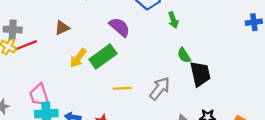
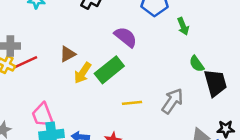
brown triangle: (62, 28) -> (68, 54), moved

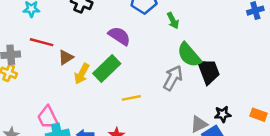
red line: (25, 62) -> (42, 42), moved, turned 45
green semicircle: (197, 64) -> (189, 55), size x1.6
gray arrow: (172, 101) -> (173, 78), moved

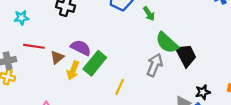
purple semicircle: (119, 36) -> (81, 48), moved
yellow line: (131, 98) -> (120, 87), turned -49

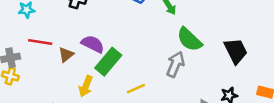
black trapezoid: (186, 55) -> (236, 51), moved
yellow arrow: (73, 70) -> (86, 86), moved
yellow line: (120, 87) -> (136, 89), turned 42

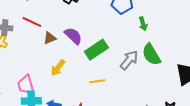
green rectangle: (108, 62) -> (96, 50), moved
gray arrow: (175, 64) -> (129, 60), moved

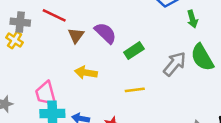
brown triangle: (50, 38) -> (76, 36), turned -32
green rectangle: (96, 50) -> (134, 51), size x0.7
yellow arrow: (58, 68) -> (86, 73), turned 60

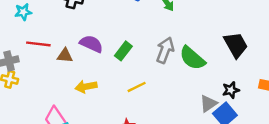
brown triangle: (76, 36) -> (65, 56), turned -42
green semicircle: (202, 57) -> (192, 58), moved

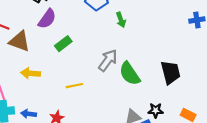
purple semicircle: (91, 44) -> (47, 19), moved, turned 85
green rectangle: (123, 51) -> (63, 44), moved
brown triangle: (65, 56) -> (19, 41), size x1.5

